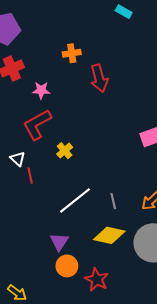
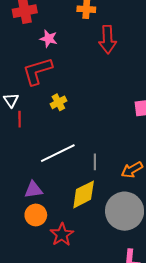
yellow diamond: (109, 235) -> (84, 194), turned -52
purple triangle: (59, 242) -> (33, 190), turned 36

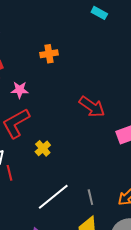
red arrow: (108, 39) -> (92, 107), moved, turned -40

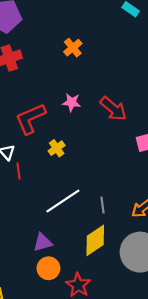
orange cross: (49, 54) -> (73, 48), turned -36
pink star: (20, 90) -> (72, 102), moved

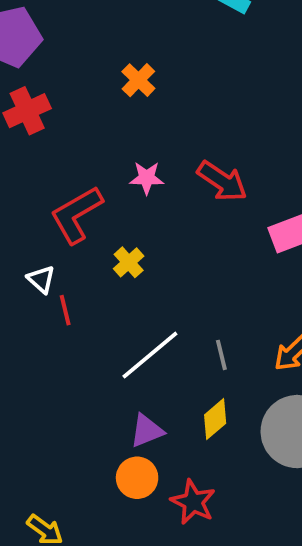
yellow diamond: (95, 240) -> (215, 419), size x0.7
purple triangle: (43, 242) -> (147, 431), moved

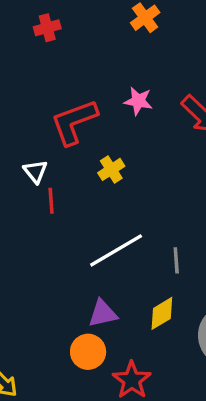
red cross: (27, 111) -> (47, 28), size x0.7

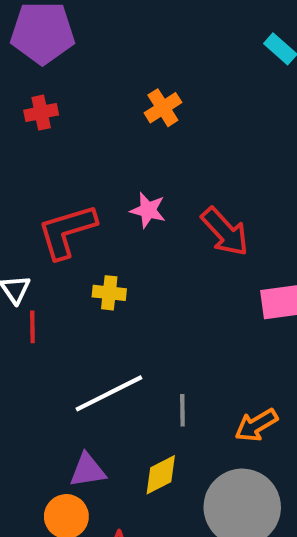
yellow cross: (111, 169) -> (109, 293), turned 35

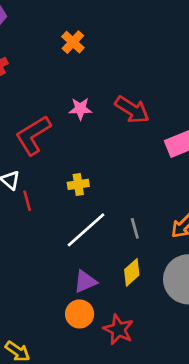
yellow cross: (109, 293) -> (78, 184), moved

